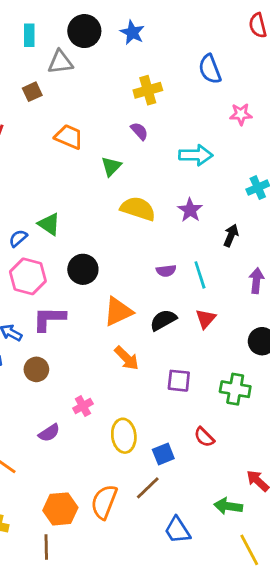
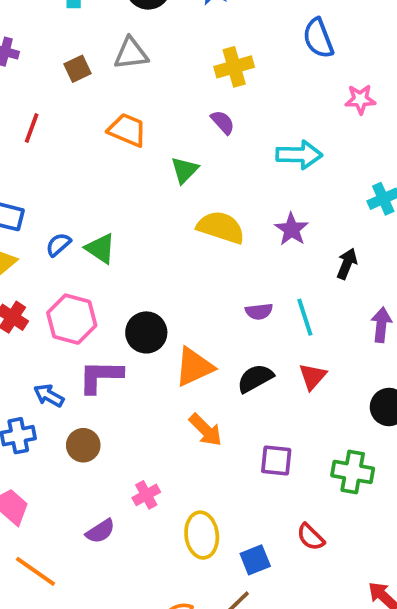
gray triangle: (60, 62) -> (131, 53), moved
blue semicircle: (18, 238) -> (58, 245), moved
black circle: (83, 269) -> (146, 332), moved

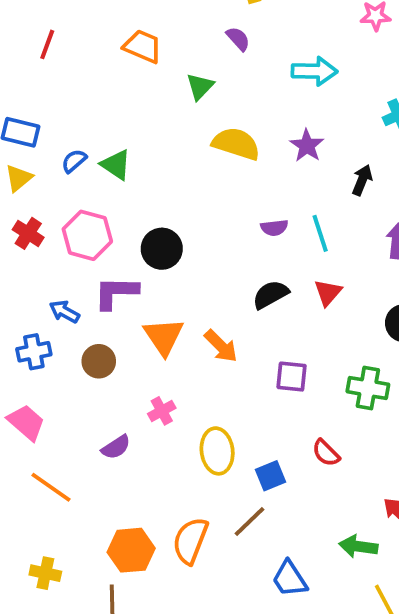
orange triangle: (194, 367) -> (164, 336), moved, turned -39

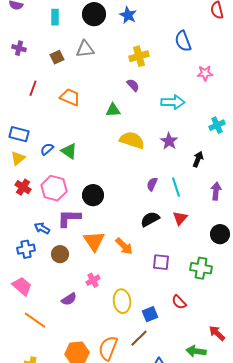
orange trapezoid: (143, 46) -> (70, 97), moved
green triangle: (200, 86) -> (113, 110), turned 42
purple semicircle: (274, 228) -> (152, 184), turned 120

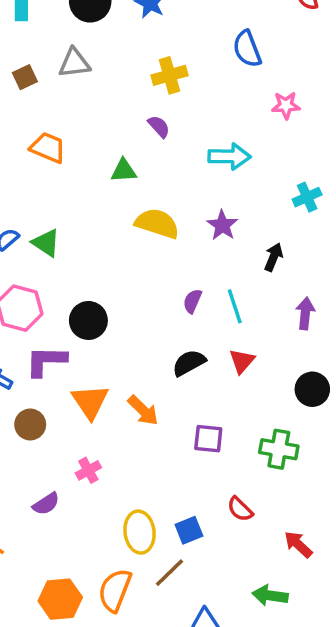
yellow ellipse: (122, 301) -> (140, 532), moved
red arrow: (217, 333) -> (298, 544), moved

